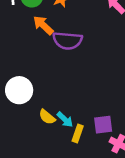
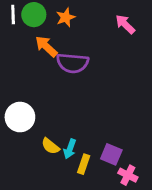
cyan arrow: (65, 119) -> (70, 149), turned 66
purple square: (103, 125) -> (111, 154), turned 30

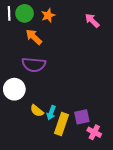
purple semicircle: (73, 63) -> (34, 65), moved
purple square: (111, 154) -> (82, 117), turned -35
yellow rectangle: (84, 164) -> (61, 124), size x1.5

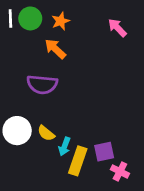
orange arrow: (34, 37) -> (55, 49), moved
white circle: (14, 89) -> (17, 131), moved
yellow semicircle: (37, 111) -> (46, 133), moved

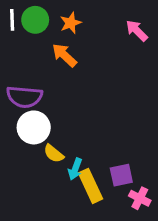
purple semicircle: (42, 84) -> (24, 97), moved
white circle: (17, 131) -> (34, 127), moved
yellow rectangle: (78, 161) -> (91, 186), turned -44

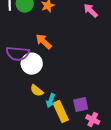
orange arrow: (64, 55) -> (44, 42), moved
white circle: (34, 127) -> (32, 64), moved

